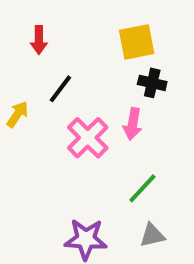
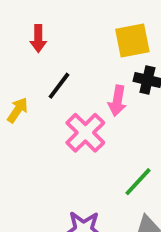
pink arrow: (133, 124) -> (117, 101), moved

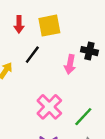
yellow square: (132, 40) -> (49, 26), moved
pink cross: (85, 133) -> (49, 107), moved

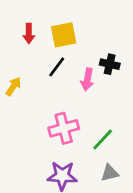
black line: (32, 55) -> (57, 67), moved
pink cross: (49, 107) -> (64, 128), turned 30

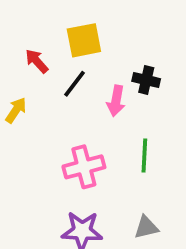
red arrow: (29, 33) -> (37, 61), moved, turned 138
green line: (103, 139) -> (144, 156), moved, turned -40

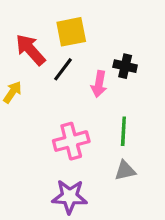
red arrow: (37, 61) -> (30, 50), size x1.5
gray triangle: (146, 227) -> (125, 170), moved

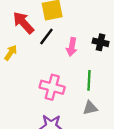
black cross: (125, 66) -> (101, 42), moved
pink cross: (71, 141) -> (52, 87), turned 30

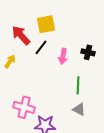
pink cross: (52, 87) -> (24, 107), moved
gray triangle: (90, 108) -> (79, 109), turned 40

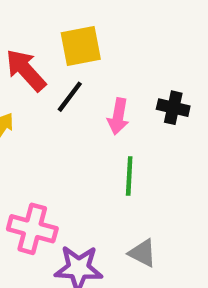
green line: (78, 85) -> (129, 176), moved
gray triangle: (79, 109) -> (142, 253), moved

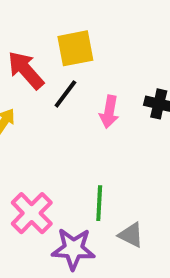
green line: (129, 176) -> (99, 203), moved
pink cross: (32, 229) -> (32, 213), turned 30

